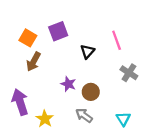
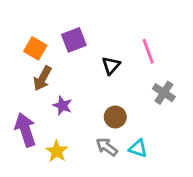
purple star: (68, 84) -> (62, 106), moved
cyan triangle: (123, 119) -> (138, 148), moved, turned -40

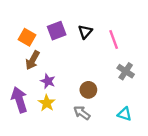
black triangle: (111, 66) -> (85, 32), moved
cyan triangle: (138, 148) -> (125, 114), moved
yellow star: (57, 151) -> (47, 103), moved

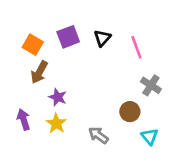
brown circle: (88, 90) -> (130, 112), moved
purple arrow: (19, 100) -> (24, 119), size x0.7
cyan triangle: (125, 114) -> (150, 137), turned 32

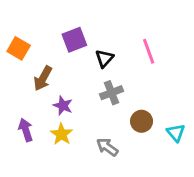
black triangle: (102, 38) -> (104, 58), moved
orange square: (33, 45) -> (19, 48), moved
gray cross: (151, 85) -> (111, 93), moved, turned 36
cyan triangle: (150, 137) -> (176, 133), moved

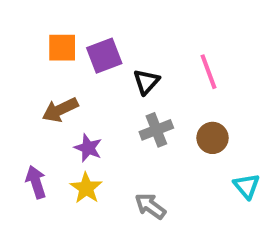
orange square: (19, 48) -> (62, 48), moved, turned -30
brown arrow: (43, 78) -> (60, 110), turned 35
brown circle: (142, 121) -> (213, 138), moved

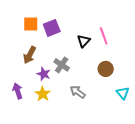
black triangle: (146, 82) -> (84, 41), moved
brown arrow: (60, 110) -> (30, 55), turned -36
gray cross: (156, 130) -> (62, 65), moved, turned -35
gray arrow: (150, 206) -> (78, 92), moved

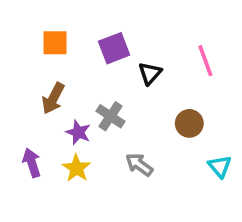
purple square: (52, 28) -> (114, 48), moved
pink line: (104, 36) -> (205, 61), moved

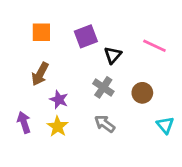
pink line: (205, 61) -> (154, 46), turned -45
gray cross: (111, 116) -> (103, 87), moved

